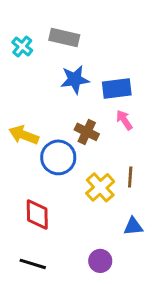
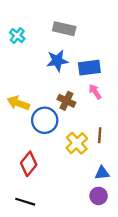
gray rectangle: (64, 37) -> (64, 29), moved
red diamond: (37, 214) -> (29, 164), turned 40
purple circle: (100, 261) -> (99, 196), moved

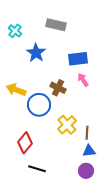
blue star: (57, 61) -> (36, 53), moved, turned -30
brown line: (100, 135) -> (87, 133), moved
black line: (25, 202) -> (37, 169), moved

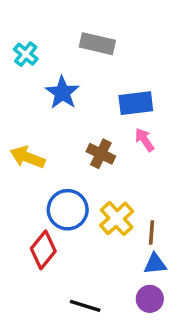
blue circle: (39, 105) -> (68, 210), moved
black line: (37, 169) -> (85, 306), moved

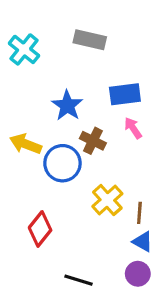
cyan cross: (26, 54) -> (24, 49), size x1.4
blue star: (62, 93) -> (67, 106), moved
blue circle: (68, 210) -> (62, 163), moved
blue triangle: (155, 264) -> (143, 242), turned 35

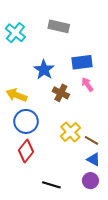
blue circle: (62, 163) -> (26, 121), moved
brown line: (139, 213) -> (92, 140), turned -64

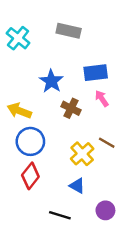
brown line: (92, 140) -> (107, 143), moved
blue triangle: (94, 159) -> (77, 186), moved

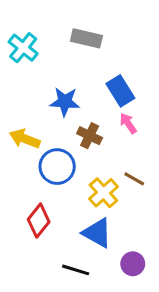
blue rectangle: (96, 73) -> (120, 91), turned 65
blue star: (51, 81) -> (65, 102), turned -30
blue circle: (30, 141) -> (57, 167), moved
blue triangle: (77, 186) -> (97, 233), size x1.5

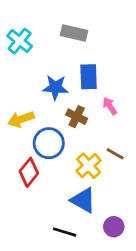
blue rectangle: (120, 91) -> (89, 77), moved, turned 30
yellow arrow: (25, 139) -> (21, 119), turned -40
red diamond: (39, 221) -> (29, 172), moved

